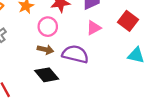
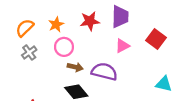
pink circle: (48, 27) -> (64, 47), moved
cyan triangle: (136, 55) -> (164, 84), moved

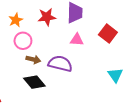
pink triangle: (122, 46) -> (77, 40), turned 32
cyan triangle: (164, 84) -> (115, 75), turned 42

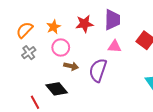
purple semicircle: (60, 64) -> (98, 70), turned -85
black diamond: (34, 82) -> (57, 89), moved

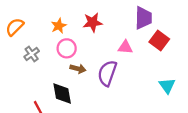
purple trapezoid: (112, 20) -> (143, 18), moved
orange semicircle: (25, 30) -> (15, 27), moved
black diamond: (57, 89) -> (62, 94), turned 30

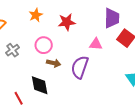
orange star: (59, 26) -> (36, 15), moved

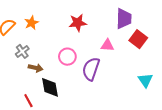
orange star: (36, 15) -> (31, 23), moved
pink circle: (44, 45) -> (67, 57), moved
brown arrow: (54, 63) -> (36, 68), moved

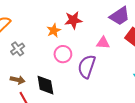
purple trapezoid: (124, 19) -> (120, 16), turned 55
orange star: (31, 23) -> (54, 30), moved
brown arrow: (36, 68) -> (18, 80), moved

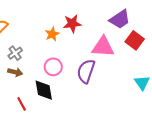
pink triangle: (103, 43) -> (103, 47), size x1.6
pink circle: (63, 54) -> (53, 67), moved
brown arrow: (18, 80) -> (15, 72), moved

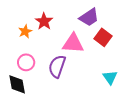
red star: (72, 24) -> (44, 21), turned -30

